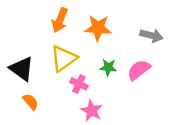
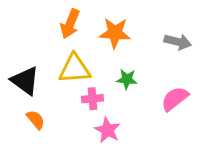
yellow triangle: (64, 58) -> (75, 69), turned 32
pink semicircle: (139, 70) -> (175, 99), moved
pink cross: (79, 84) -> (92, 99), turned -30

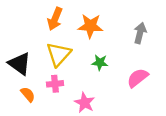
gray arrow: (178, 42) -> (140, 33), turned -90
yellow triangle: (75, 69) -> (59, 54), turned -44
pink cross: (92, 99) -> (55, 84), moved

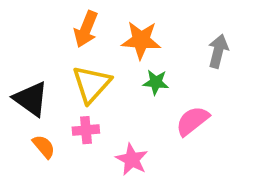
green star: (100, 63) -> (156, 82), moved
pink semicircle: (138, 78) -> (192, 121), moved

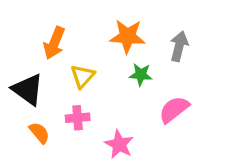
orange arrow: (86, 29) -> (54, 43), moved
gray arrow: (218, 51) -> (179, 46), moved
yellow triangle: (91, 84) -> (83, 76), size x0.7

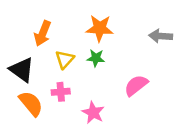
gray arrow: (179, 46) -> (161, 36), moved, turned -100
green star: (141, 75) -> (96, 58), moved
orange semicircle: (39, 133) -> (31, 103), size x1.5

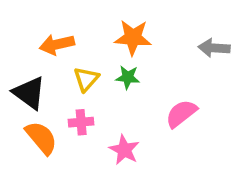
orange arrow: (43, 33) -> (57, 44), turned 55

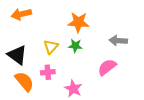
orange arrow: (57, 44) -> (21, 14), moved
gray arrow: (214, 48) -> (118, 41), moved

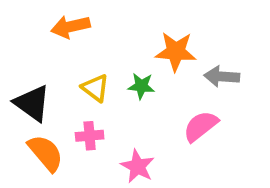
orange arrow: (21, 14) -> (70, 27), moved
orange star: (78, 22) -> (176, 52), moved
yellow triangle: (51, 47) -> (95, 88), turned -35

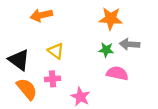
orange star: (176, 52) -> (111, 19), moved
green star: (141, 86) -> (106, 50), moved
pink semicircle: (201, 126) -> (117, 73), turned 50

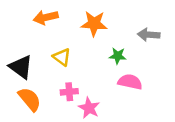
orange star: (111, 19) -> (94, 24), moved
gray arrow: (130, 44) -> (149, 35), moved
pink cross: (53, 79) -> (69, 92), moved

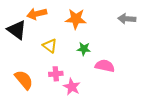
gray arrow: (149, 35) -> (127, 19), moved
green star: (118, 56) -> (84, 49), moved
black triangle: (21, 67) -> (17, 30), moved

